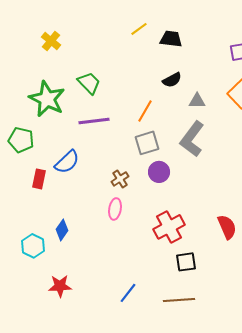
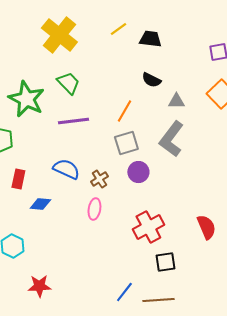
yellow cross: (51, 41) -> (59, 35), moved, size x1.8
black semicircle: (172, 80) -> (151, 80), turned 54
blue semicircle: (67, 162) -> (66, 169), moved, turned -112
blue diamond: (62, 230) -> (40, 204), moved, turned 60
blue line: (128, 293) -> (124, 292), moved

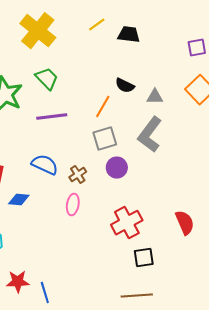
black semicircle: (151, 80) -> (125, 86), moved
blue line: (124, 292) -> (45, 293), moved, turned -55

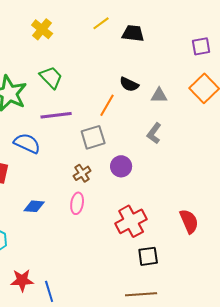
yellow cross: (38, 31) -> (42, 29), size x0.6
gray L-shape: (150, 135) -> (154, 133), size x0.6
gray square: (105, 139) -> (93, 137), moved
blue semicircle: (45, 165) -> (27, 143), moved
blue diamond: (19, 200) -> (34, 206), moved

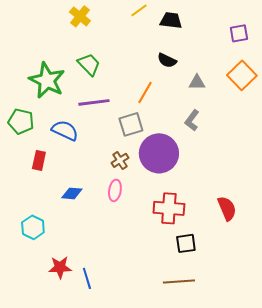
black semicircle: (129, 84) -> (167, 60), moved
purple circle: (121, 166) -> (159, 153), size x1.8
red cross: (131, 221) -> (169, 208), turned 32

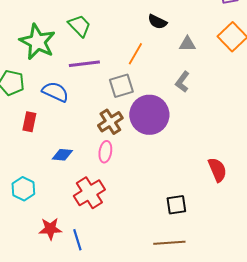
brown cross: (120, 160) -> (110, 122), size x1.4
red cross: (169, 208) -> (89, 193), moved, turned -36

